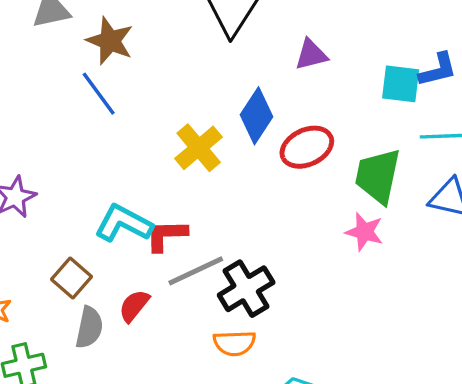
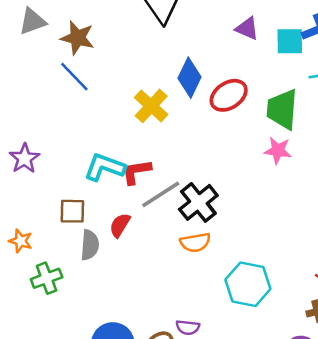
purple triangle: (311, 55) -> (247, 28), moved, turned 45
brown square: (71, 278) -> (72, 211), turned -32

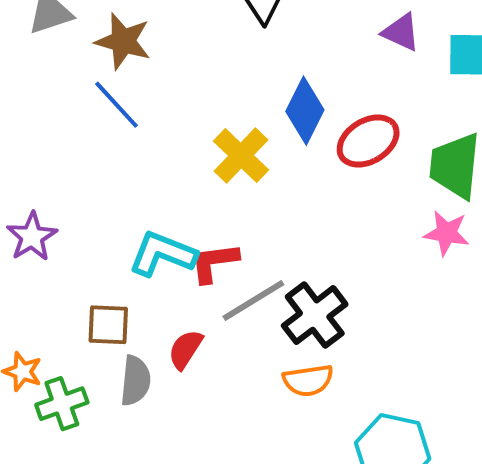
green cross: (47, 278) -> (62, 404), moved

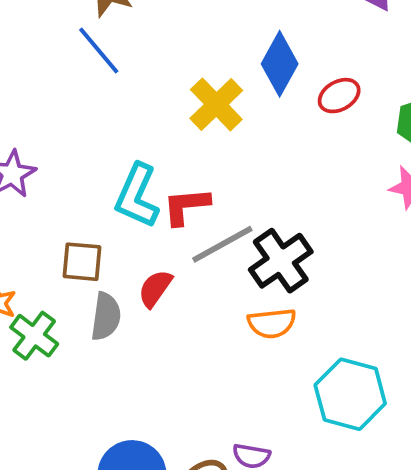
red ellipse: (368, 141) -> (339, 96), size x0.7
cyan L-shape: (163, 254) -> (137, 196), turned -90
green cross: (62, 404) -> (34, 336), turned -36

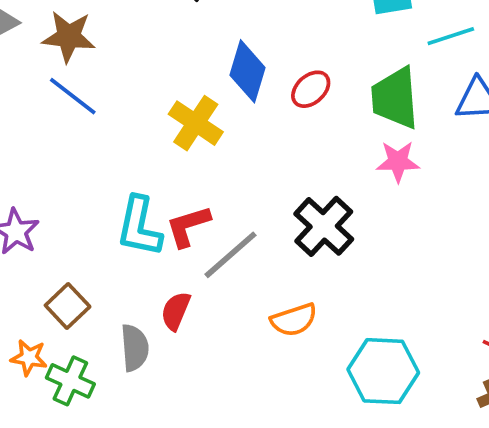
black cross: (281, 261) -> (324, 226), moved
brown square: (82, 262) -> (68, 306), moved, turned -36

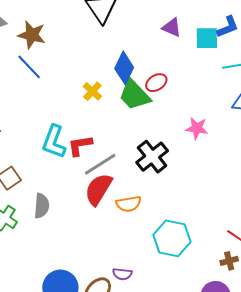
green trapezoid: (395, 98) -> (134, 95), moved, turned -48
yellow cross: (196, 123) -> (92, 91), size x0.7
red semicircle: (176, 311) -> (98, 189), moved, size x1.6

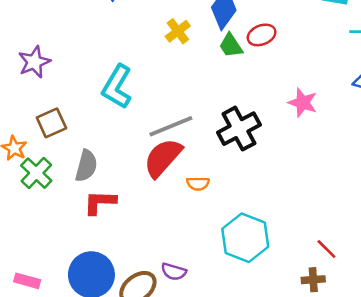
green trapezoid: (134, 95) -> (231, 46), size x0.6
red L-shape: (80, 145) -> (100, 202), moved
orange semicircle: (129, 204) -> (198, 184), size x0.7

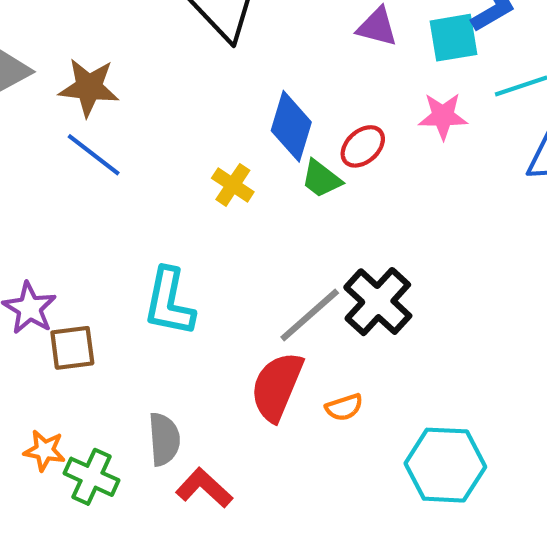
pink star: (303, 103) -> (443, 116), moved
brown square: (51, 123) -> (72, 348), moved, turned 36
gray line: (171, 126) -> (310, 315), moved
red L-shape: (100, 202) -> (204, 488), turned 60

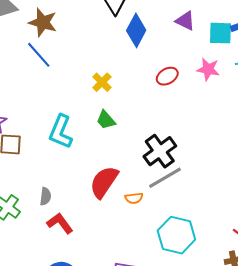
blue diamond: (291, 126) -> (136, 30), moved
green trapezoid: (321, 179) -> (106, 120), moved
gray line: (310, 315) -> (165, 178), moved
gray semicircle: (164, 439) -> (45, 196), size x0.7

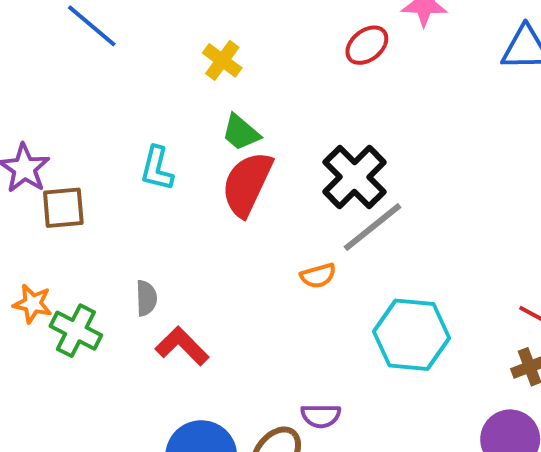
red ellipse: (167, 76) -> (367, 45), moved
cyan L-shape: (61, 132) -> (157, 169), size x0.7
red semicircle: (104, 182) -> (247, 184), moved

